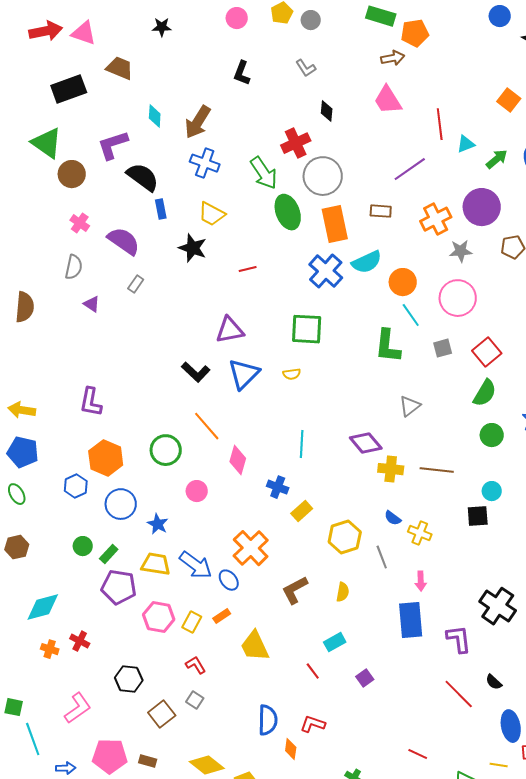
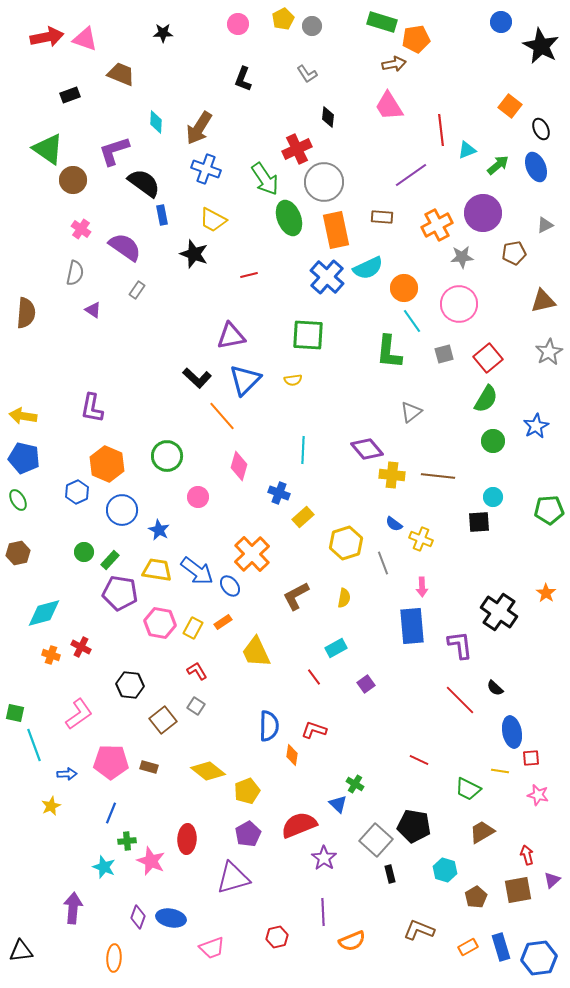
black rectangle: (69, 89) -> (70, 95), size x0.6
orange line: (207, 426) -> (222, 416), moved

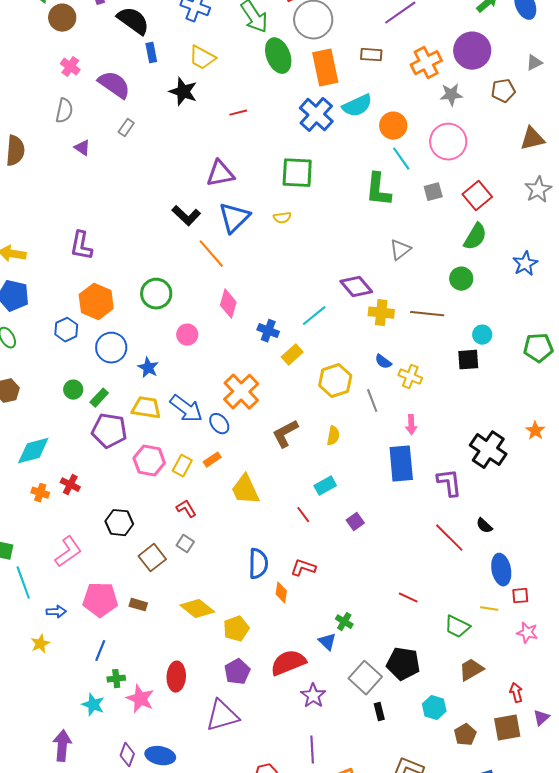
green circle: (493, 441) -> (461, 279), moved
cyan line: (303, 450) -> (314, 316), moved, turned 48

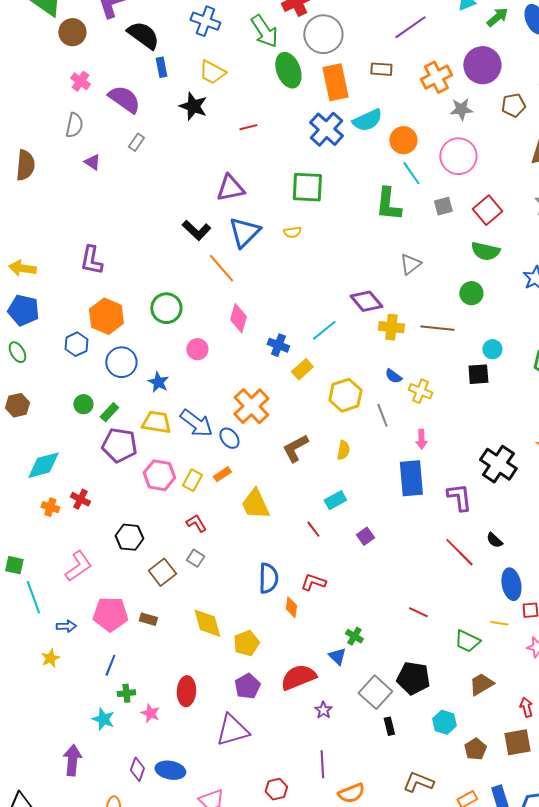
green semicircle: (475, 237) -> (485, 251), turned 72
yellow diamond: (197, 609) -> (207, 623), turned 36
purple star: (313, 696) -> (323, 710), size x0.7
pink star: (140, 699) -> (150, 713), size x0.7

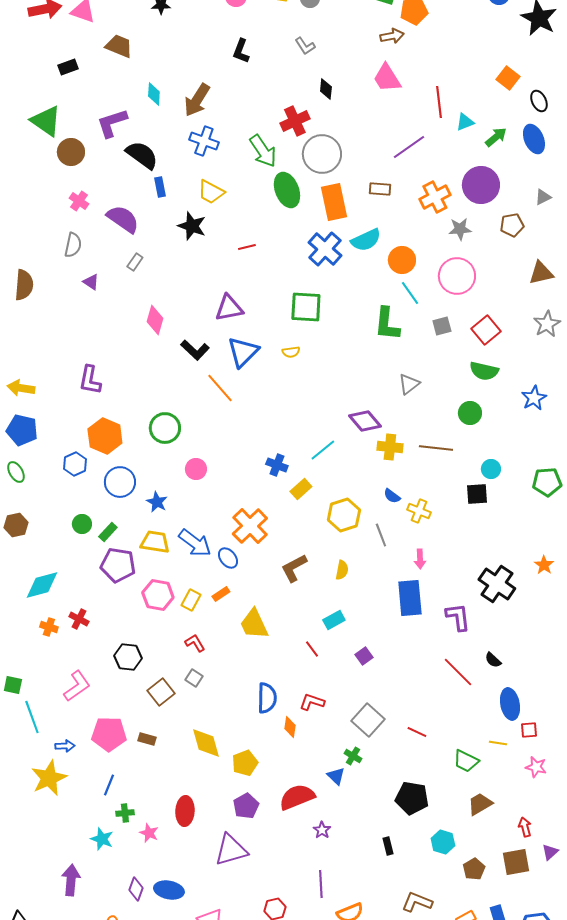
pink diamond: (238, 318) -> (155, 320), moved
yellow star: (50, 658) -> (49, 778), size x1.8
gray square: (375, 692) -> (368, 720), moved

